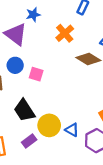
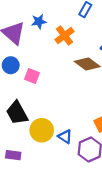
blue star: (33, 15) -> (39, 21), moved
purple rectangle: (29, 141) -> (13, 155), moved, turned 40

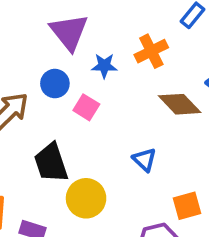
blue star: (39, 21) -> (104, 66), moved
blue triangle: (65, 137) -> (144, 160), moved

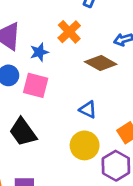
pink square: (86, 107) -> (36, 85), size x1.4
yellow circle: (86, 198) -> (85, 145), moved

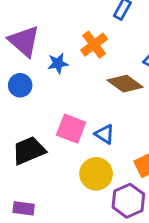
pink square: (36, 85) -> (71, 129), moved
black trapezoid: (23, 132) -> (29, 151), turned 96

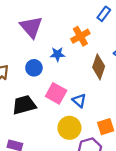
blue star: (58, 63) -> (57, 54), moved
brown diamond: (125, 84) -> (99, 67), turned 65
blue circle: (20, 85) -> (34, 68), moved

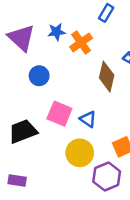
blue star: (57, 54) -> (57, 32), moved
blue circle: (34, 68) -> (39, 76), moved

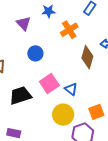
blue star: (57, 32) -> (48, 11), moved
purple triangle: (21, 38) -> (24, 23), size x0.7
pink square: (59, 114) -> (49, 83), turned 30

